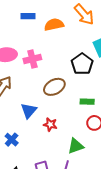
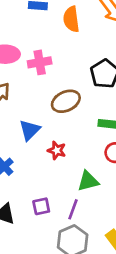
orange semicircle: (54, 25) -> (71, 19), turned -90

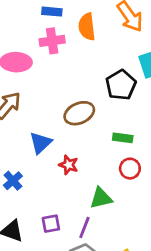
pink cross: (40, 62) -> (52, 41), moved

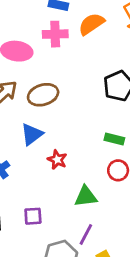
orange semicircle: (87, 27) -> (91, 24), turned 56
brown ellipse: (79, 113) -> (43, 95), moved
purple line: (84, 227) -> (86, 234), moved

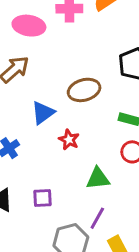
brown ellipse: (43, 95) -> (84, 90), moved

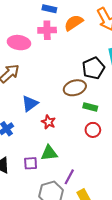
brown ellipse: (84, 90) -> (75, 88), moved
green triangle: (98, 179) -> (49, 153), moved

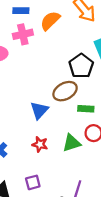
blue triangle: (30, 103) -> (39, 110), moved
red star: (48, 122) -> (40, 144), moved
green triangle: (49, 153) -> (72, 143), moved

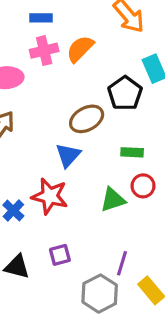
orange semicircle: (50, 21) -> (80, 49), moved
brown ellipse: (65, 91) -> (87, 119), moved
red star: (40, 144) -> (50, 196), moved, size x1.6

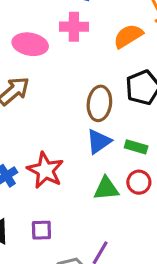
orange semicircle: (80, 49) -> (128, 36), moved
brown ellipse: (87, 119) -> (99, 103), turned -68
blue triangle: (68, 155) -> (99, 141), moved

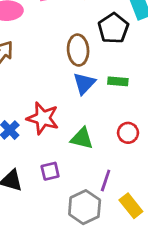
red circle: (139, 182) -> (128, 133), moved
green triangle: (106, 189) -> (82, 138), moved, turned 30

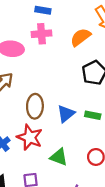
brown ellipse: (78, 50) -> (35, 106), moved

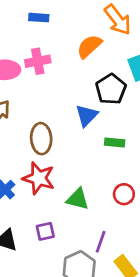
pink cross: (41, 34) -> (38, 61), moved
blue triangle: (66, 114) -> (87, 115), moved

